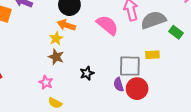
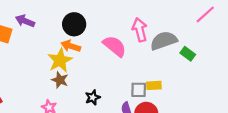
yellow star: (56, 38) -> (60, 60), size x1.6
yellow rectangle: (152, 55) -> (154, 85), moved
gray square: (130, 66) -> (139, 90), size x0.7

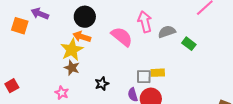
gray semicircle: (164, 41) -> (167, 32), size x0.7

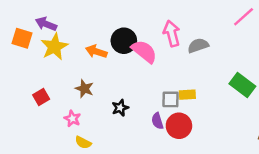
black circle: (85, 17) -> (124, 41), moved
green rectangle: (189, 44) -> (242, 85), moved, size x1.5
yellow star: (72, 50) -> (54, 47), moved
red square: (12, 86) -> (41, 97), moved

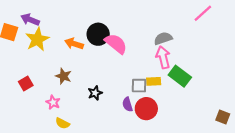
pink arrow: (172, 34) -> (163, 57), moved
green rectangle: (242, 85) -> (180, 76), moved

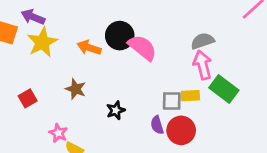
pink star: (53, 102) -> (58, 133), moved

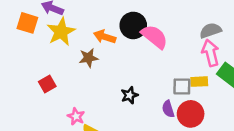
brown star: (76, 89) -> (88, 58), moved, turned -30

